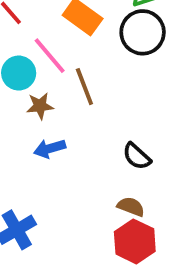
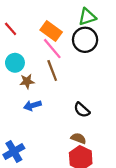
pink line: (50, 56) -> (52, 49), moved

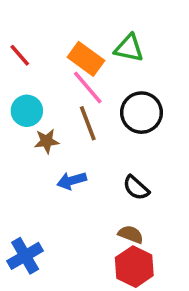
green triangle: (87, 17) -> (129, 48), moved, turned 30
black circle: (85, 40) -> (141, 113), moved
blue arrow: (32, 105) -> (72, 181), moved

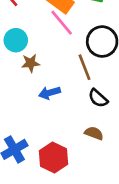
brown line: (88, 123) -> (85, 67), moved
red hexagon: (134, 267) -> (54, 158), moved

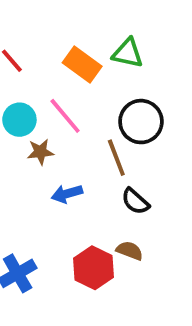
pink line: (62, 23) -> (65, 116), moved
red hexagon: (54, 158) -> (94, 268), moved

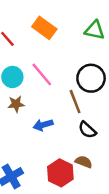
green triangle: (128, 53) -> (95, 30), moved
orange rectangle: (82, 65) -> (44, 28), moved
brown star: (40, 152) -> (16, 104), moved

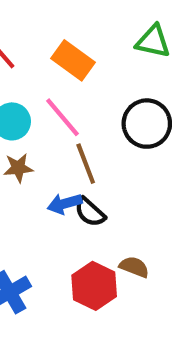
orange rectangle: (44, 28) -> (73, 60), moved
brown line: (75, 102) -> (86, 164), moved
black semicircle: (87, 130) -> (90, 212), moved

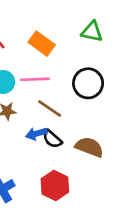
pink line: (62, 117) -> (35, 79), turned -52
brown line: (86, 164) -> (50, 109), turned -35
brown semicircle: (134, 267) -> (89, 147), moved, size x1.5

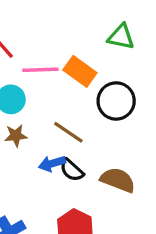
orange rectangle: (42, 44) -> (80, 71), moved
pink line: (35, 79) -> (40, 70), moved

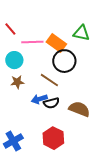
green triangle: (121, 37) -> (81, 33), moved
black circle: (116, 101) -> (64, 61), moved
black semicircle: (72, 170) -> (51, 103), turned -56

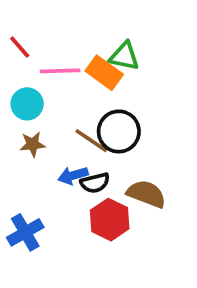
green triangle: (81, 33) -> (124, 56), moved
black circle: (64, 61) -> (119, 131), moved
red hexagon: (53, 138) -> (110, 220), moved
blue cross: (13, 141) -> (25, 232), moved

